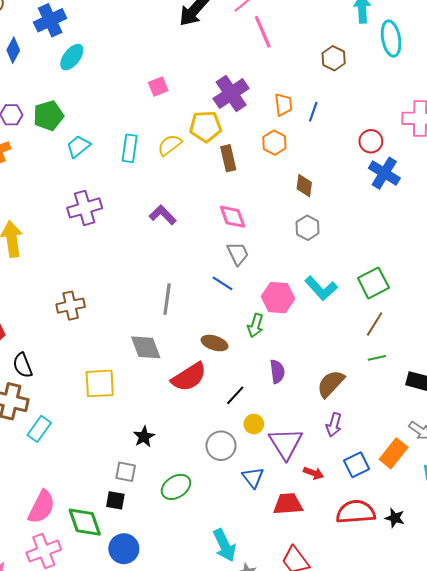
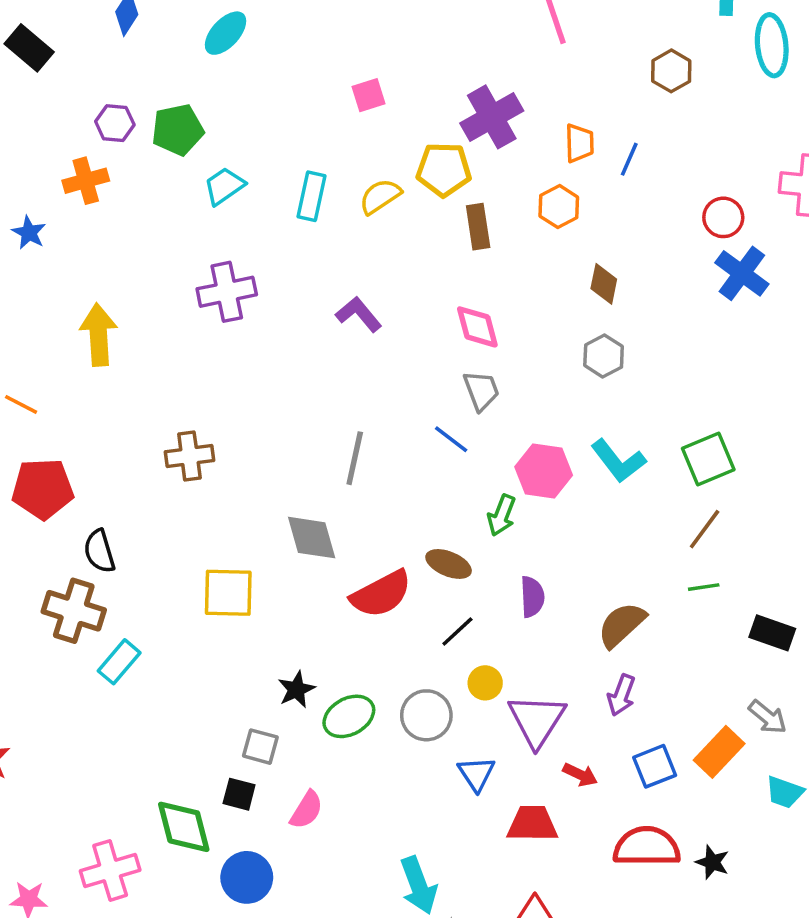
brown ellipse: (214, 343) -> (449, 564), moved
green ellipse: (176, 487) -> (349, 716), moved
pink semicircle: (42, 507) -> (306, 810), moved, size x0.7

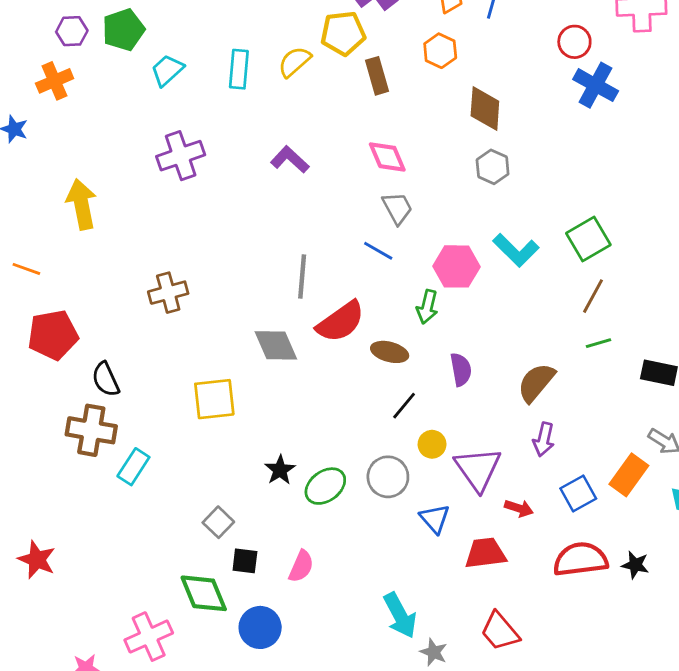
brown diamond: (604, 284) -> (485, 108), size x1.4
red semicircle: (381, 594) -> (341, 322), moved
gray square: (260, 747) -> (218, 522), moved, turned 36

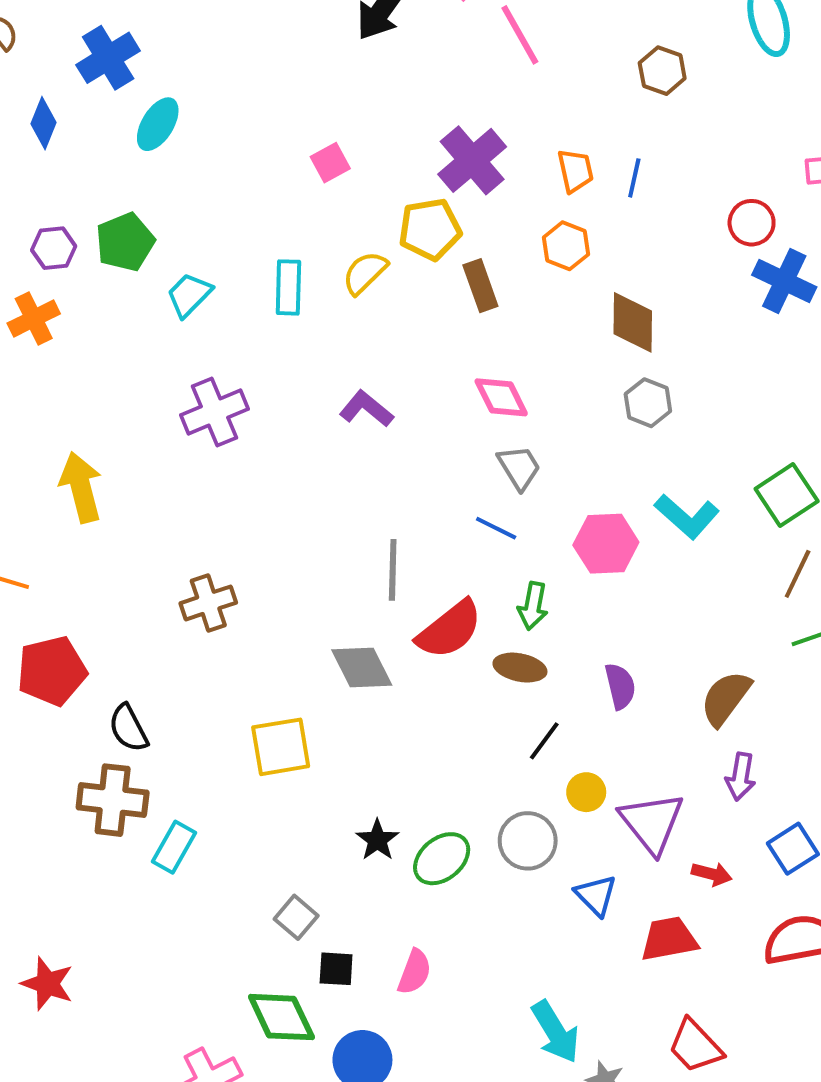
green arrow: (427, 307) -> (533, 606), moved

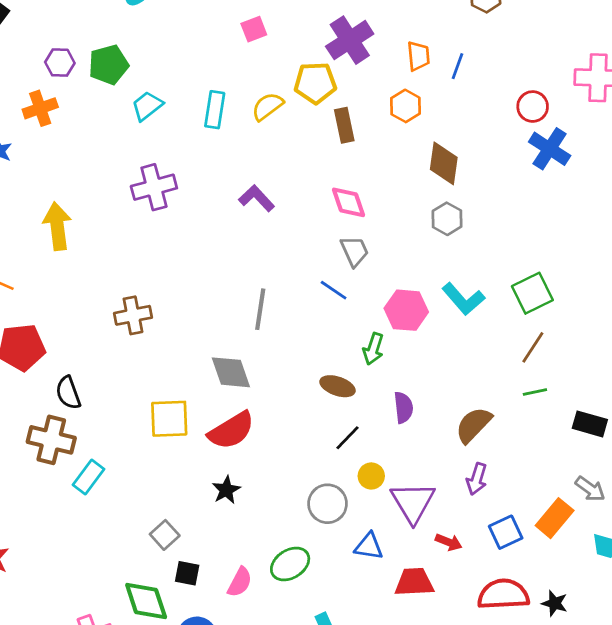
green arrow: (533, 606) -> (373, 349), moved
red semicircle: (450, 630) -> (231, 431), moved
green ellipse: (442, 859) -> (290, 564), moved
blue triangle: (596, 895) -> (369, 546), turned -44

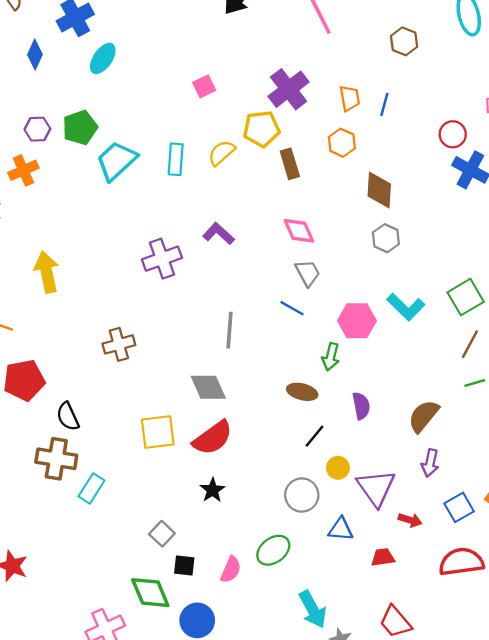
cyan trapezoid: (147, 106) -> (117, 161), size x1.5
purple cross: (154, 187) -> (162, 259), moved
red trapezoid: (414, 582) -> (383, 557), size x0.7

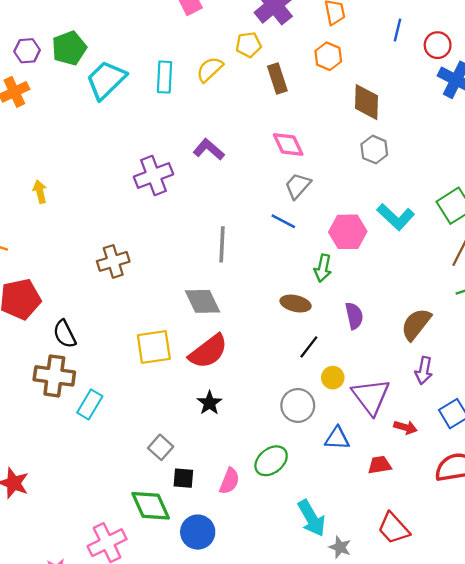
blue line: (384, 104) -> (397, 30), moved
yellow pentagon: (261, 129) -> (248, 45), size x0.7
yellow arrow: (47, 272) -> (40, 192), size x0.6
gray trapezoid: (308, 273) -> (298, 186), turned -108

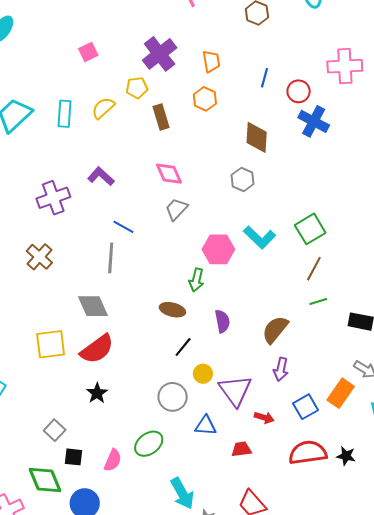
brown diamond: (366, 102) -> (257, 137), moved
blue line: (283, 221) -> (124, 227), moved
brown cross: (113, 261) -> (39, 257), moved, turned -32

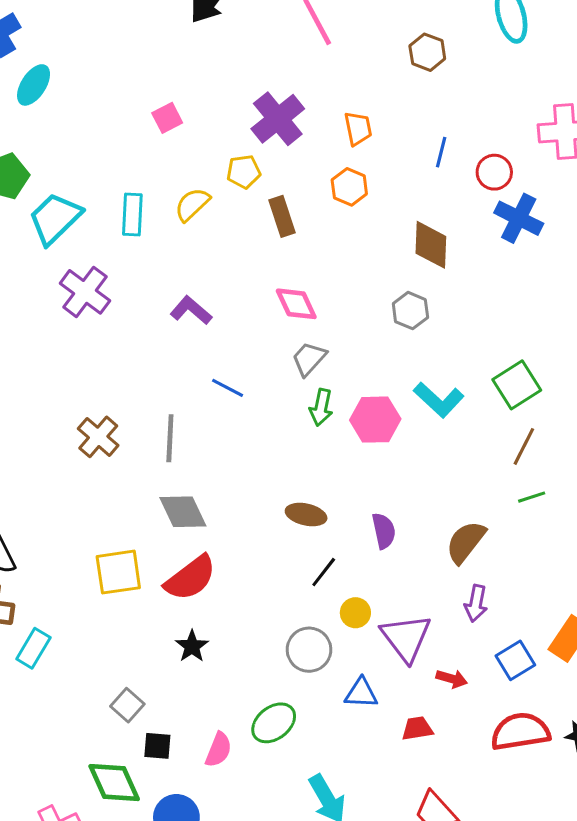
purple cross: (53, 198) -> (85, 292), moved, turned -32
gray line: (111, 258) -> (170, 438), moved
green arrow: (196, 280) -> (321, 407), moved

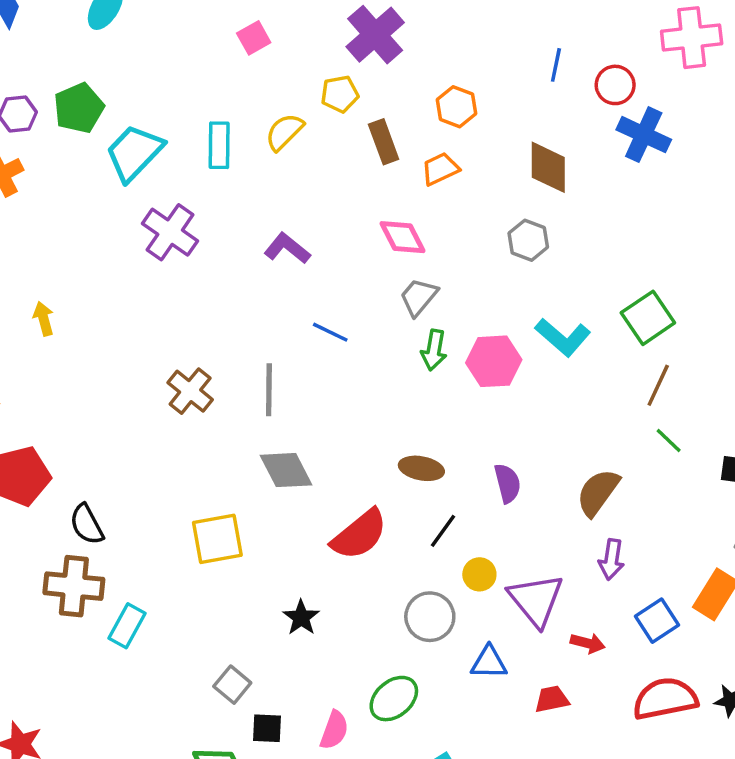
orange trapezoid: (358, 129) -> (440, 169), moved, turned -102
green line: (532, 497) -> (669, 441), turned 64
red semicircle: (190, 578) -> (359, 535), moved

